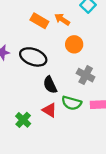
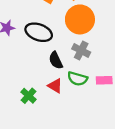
orange circle: (74, 44) -> (80, 19), size x1.6
gray cross: (86, 75) -> (81, 51), moved

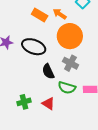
red triangle: (55, 86) -> (48, 104), moved
green cross: (29, 96) -> (24, 102), turned 32

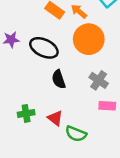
gray cross: (70, 63) -> (99, 80), moved
green semicircle: (67, 88) -> (76, 134), moved

